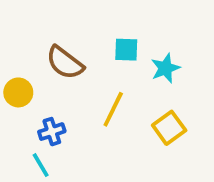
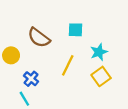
cyan star: (165, 68) -> (99, 52), moved
blue cross: (52, 132) -> (31, 79), turned -32

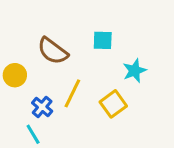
yellow line: (68, 65) -> (72, 93), moved
yellow square: (101, 76) -> (113, 104), moved

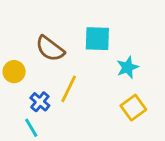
cyan square: (103, 40) -> (97, 39), size x1.4
yellow square: (113, 104) -> (133, 108), moved

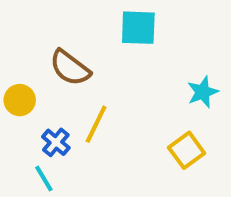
cyan square: (97, 39) -> (138, 28), moved
cyan star: (128, 67) -> (203, 92), moved

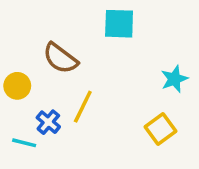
cyan line: (44, 178) -> (24, 143), moved, turned -45

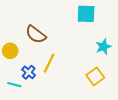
cyan square: (119, 24) -> (86, 14), moved

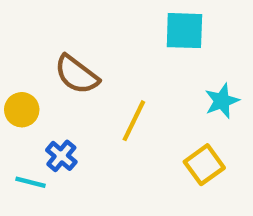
yellow line: (49, 63) -> (134, 121), moved

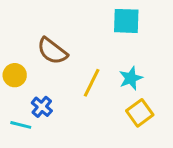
cyan star: (222, 101) -> (131, 78), moved

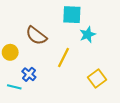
cyan square: (126, 21) -> (72, 15), moved
cyan star: (131, 78) -> (88, 35), moved

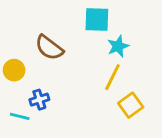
yellow line: (64, 58) -> (112, 77), moved
blue cross: (29, 74) -> (39, 100), turned 32

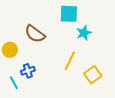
yellow line: (112, 77) -> (70, 61), moved
cyan line: (20, 116) -> (14, 83), turned 48

